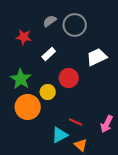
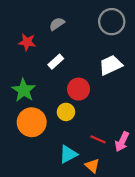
gray circle: (75, 25) -> (112, 22), moved
yellow circle: (48, 92) -> (66, 112), moved
red line: (76, 122) -> (98, 139), moved

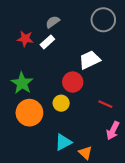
white rectangle: (56, 62) -> (47, 42), moved
white trapezoid: (111, 65) -> (90, 60), moved
red line: (98, 139) -> (105, 104), moved

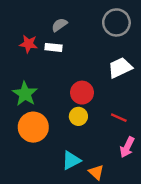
white rectangle: (47, 42) -> (53, 47), turned 48
white trapezoid: (90, 60) -> (120, 68), moved
yellow circle: (61, 103) -> (78, 116), moved

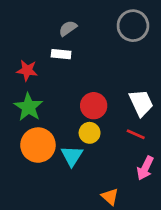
red star: (29, 44) -> (27, 70), moved
white trapezoid: (120, 68) -> (141, 103), moved, turned 90
cyan triangle: (71, 160) -> (72, 156), moved, turned -30

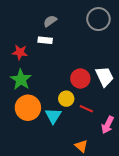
red circle: (94, 106) -> (80, 79), moved
red line: (136, 134) -> (86, 109), moved

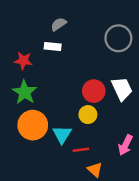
gray circle: (98, 19) -> (118, 38), moved
yellow circle: (66, 99) -> (88, 115), moved
red line: (86, 109) -> (81, 150), moved, turned -32

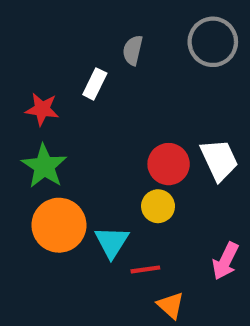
gray semicircle: (59, 24) -> (133, 50), moved, turned -42
gray circle: (118, 38) -> (213, 42), moved
white rectangle: (53, 47) -> (95, 84), turned -70

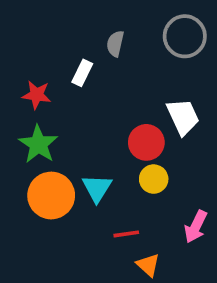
white trapezoid: (219, 160) -> (183, 117), moved
yellow circle: (158, 206) -> (154, 179), moved
cyan triangle: (112, 242) -> (97, 188), moved

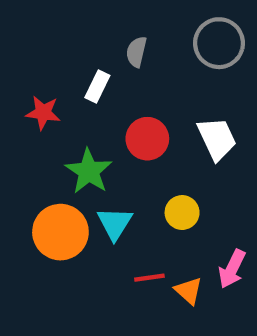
red circle: (146, 142) -> (147, 139), moved
green star: (38, 144) -> (89, 171), moved
orange triangle: (148, 265) -> (189, 291), moved

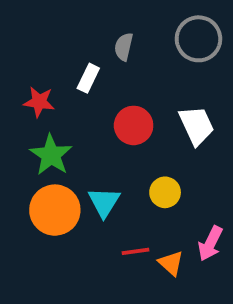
green star: (89, 171) -> (51, 155), moved

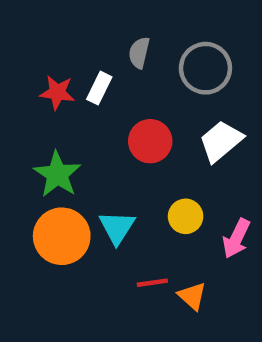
gray circle: (198, 39) -> (205, 68), moved
red star: (39, 102) -> (57, 92), moved
white trapezoid: (197, 125) -> (221, 141), turned -105
pink arrow: (210, 243) -> (236, 238), moved

